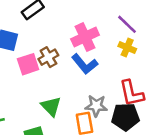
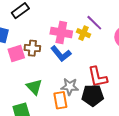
pink cross: (85, 37) -> (61, 33), turned 35
yellow cross: (127, 48) -> (84, 33), moved
brown cross: (48, 57) -> (32, 48), turned 35

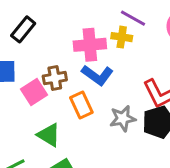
green triangle: (34, 87) -> (49, 135), moved
orange rectangle: (60, 100) -> (81, 105), moved

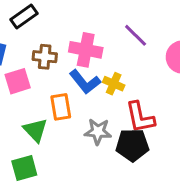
yellow cross: (122, 37) -> (114, 84), moved
brown cross: (55, 78) -> (45, 57), moved
green triangle: (49, 135) -> (35, 130), moved

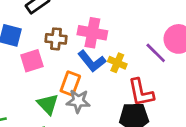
purple line: (136, 35) -> (156, 53), moved
orange rectangle: (61, 107) -> (70, 83), turned 30
gray star: (98, 131) -> (78, 101), moved

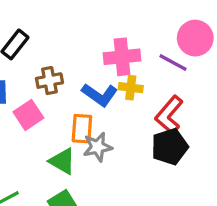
pink cross: (92, 33) -> (122, 57), moved
red L-shape: (141, 93) -> (169, 115), turned 68

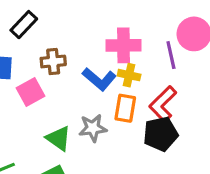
purple line: (173, 62) -> (171, 55), turned 44
orange rectangle: (82, 129) -> (125, 108), moved

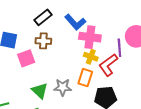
black rectangle: (24, 25) -> (43, 17), moved
blue L-shape: (99, 79) -> (75, 22), moved
red L-shape: (163, 104) -> (108, 65), moved

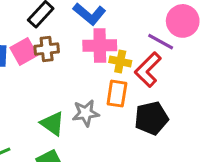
pink cross: (90, 37) -> (100, 45), moved
purple line: (119, 48) -> (161, 42), turned -48
pink square: (26, 58) -> (24, 51), moved

